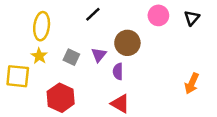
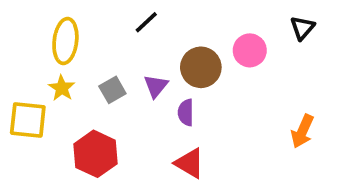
pink circle: (158, 15) -> (250, 50), moved
gray square: (71, 57) -> (112, 90), turned 35

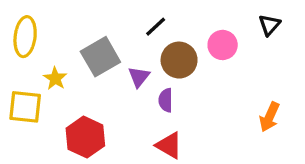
black line: (146, 22) -> (156, 27), moved
yellow ellipse: (65, 41) -> (25, 37), moved
gray square: (112, 90) -> (100, 57), moved, size x1.6

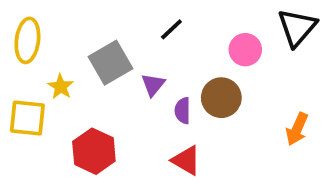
black triangle: (269, 25) -> (297, 28), size x1.6
brown circle: (179, 60) -> (221, 98), moved

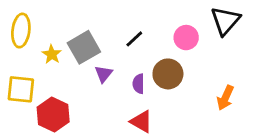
black line: (171, 29) -> (134, 39), moved
purple triangle: (153, 85) -> (104, 74), moved
yellow star: (61, 87) -> (52, 54), moved
red hexagon: (94, 151) -> (53, 115), moved

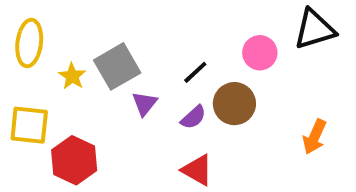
black triangle: (225, 21) -> (315, 29), turned 32
black line: (134, 39) -> (195, 72), moved
purple semicircle: (139, 84) -> (193, 117), turned -132

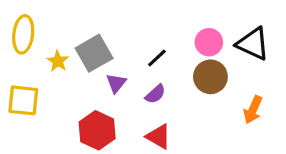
black triangle: (315, 29) -> (253, 44), moved, turned 42
brown circle: (234, 104) -> (210, 77), moved
red hexagon: (74, 160) -> (97, 130), moved

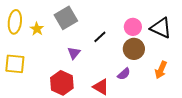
gray square: (94, 53) -> (66, 18), moved
yellow star: (58, 61) -> (37, 29), moved
purple semicircle: (155, 94) -> (124, 74), moved

